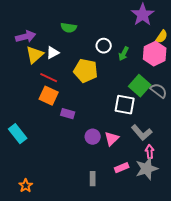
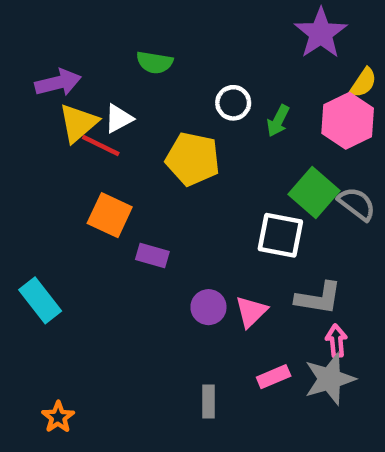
red line: (49, 78) -> (101, 145), moved
gray L-shape: (142, 133) -> (318, 298), turned -40

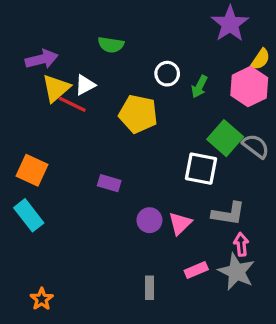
orange square: (110, 215) -> (32, 170), moved
gray star: (330, 379) -> (236, 272), turned -30

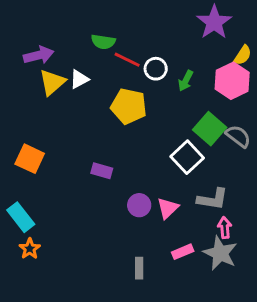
red line: (72, 104) -> (127, 60), moved
white square: (201, 169) -> (187, 157), turned 36
cyan rectangle: (29, 215) -> (21, 217), moved
orange star: (42, 299) -> (30, 249), moved

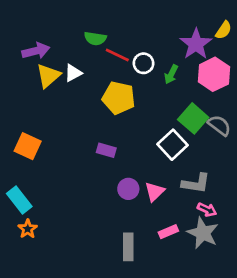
purple star: (214, 22) -> (196, 44), moved
yellow semicircle: (243, 55) -> (224, 30), moved
purple rectangle: (102, 171) -> (106, 150), moved
pink arrow: (225, 228) -> (207, 210), turned 120
gray rectangle: (139, 268) -> (128, 247), size x1.4

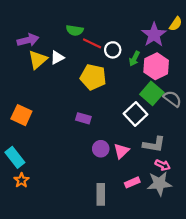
pink hexagon: (214, 74) -> (156, 66), moved
gray star: (203, 233) -> (159, 183), turned -30

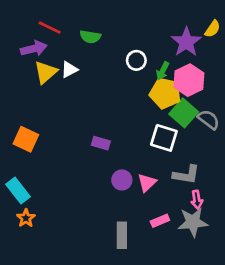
red line: (92, 43) -> (50, 28), moved
yellow pentagon: (93, 77) -> (165, 93), moved
white square: (135, 114) -> (164, 138), turned -30
pink arrow: (163, 165) -> (197, 200), turned 56

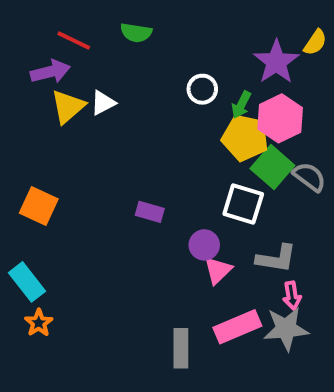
green semicircle: (90, 37) -> (136, 33), moved
purple circle: (122, 180) -> (204, 245), moved
pink rectangle: (160, 221) -> (237, 327), size x1.6

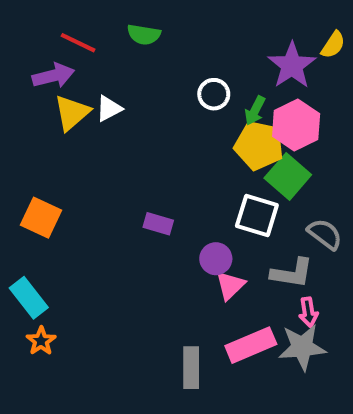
gray semicircle: (309, 177) -> (325, 234), moved

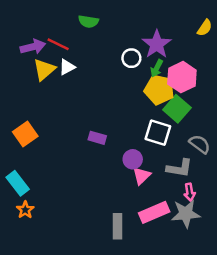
red line: (78, 43) -> (58, 44), moved
purple star: (292, 65) -> (157, 44), moved
orange square: (41, 218) -> (25, 134), turned 30

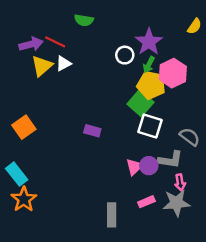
green square: (177, 109) -> (140, 103), moved
purple circle: (133, 159) -> (149, 166), moved
orange star: (25, 210) -> (24, 199), size x1.5
pink rectangle: (154, 212) -> (146, 202), size x0.6

